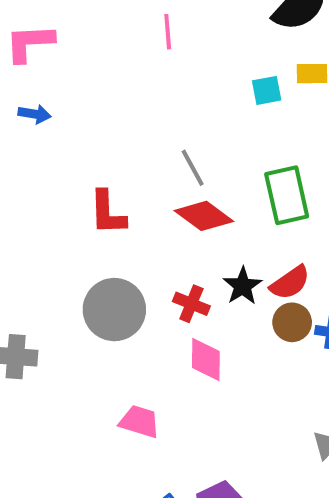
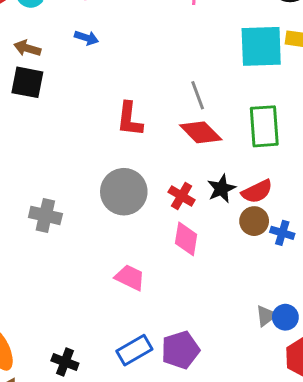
cyan square: (267, 90) -> (261, 46), size x2.0

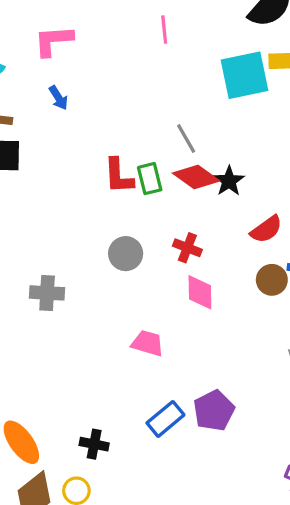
blue arrow: (87, 38) -> (58, 98), turned 50
green rectangle: (264, 126) -> (150, 179), moved, size x0.7
black star: (221, 189) -> (229, 181), moved
gray circle: (124, 192) -> (126, 254), size x0.7
brown circle: (254, 221) -> (272, 280), moved

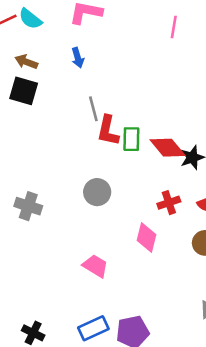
gray line: (186, 138) -> (93, 109), moved
red cross: (187, 248) -> (169, 203), moved, turned 35

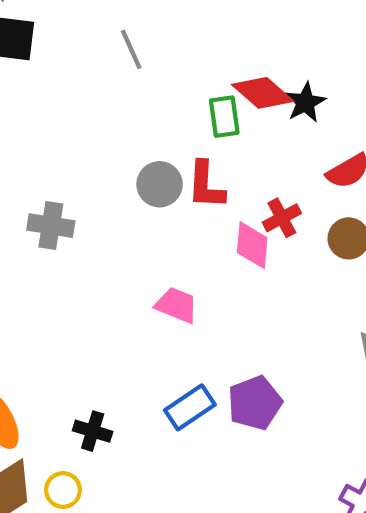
red L-shape: (108, 131) -> (206, 185), moved
green rectangle: (131, 139) -> (224, 117), moved
red cross: (169, 203) -> (282, 218), moved

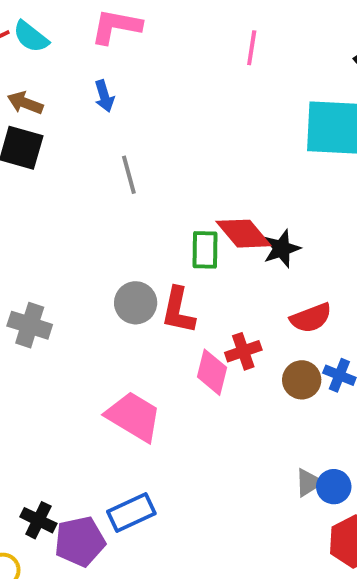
pink trapezoid: (176, 305) -> (134, 416), size x1.4
purple pentagon: (255, 403) -> (80, 541), moved

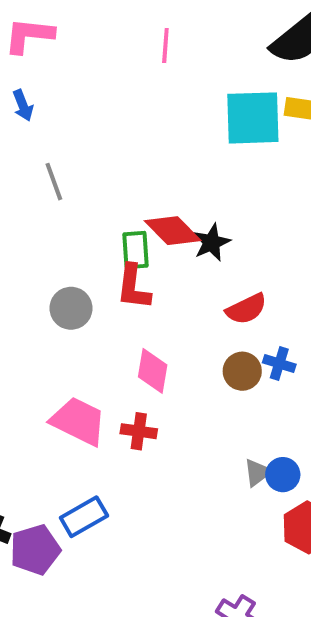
red L-shape: (178, 310) -> (133, 287), moved
red cross: (243, 351) -> (139, 431), moved, turned 32

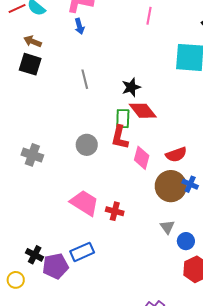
blue arrow: (23, 105) -> (79, 26), moved
black star: (211, 242) -> (131, 87), moved
pink diamond: (153, 371) -> (142, 158), moved
brown circle: (242, 371) -> (171, 186), size x1.6
gray triangle: (257, 473) -> (167, 227), moved, turned -35

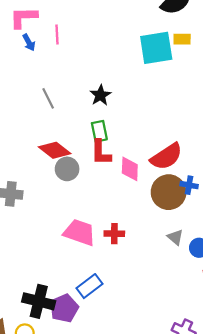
pink line: (149, 16) -> (57, 35), moved
red diamond: (143, 111) -> (55, 150), moved
red semicircle: (176, 155) -> (166, 157), size x1.4
black cross: (35, 255) -> (39, 301), size x1.6

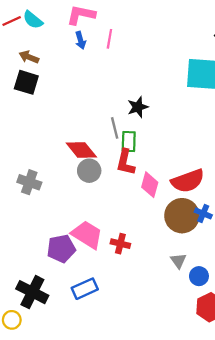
gray line: (48, 98) -> (115, 128), moved
purple pentagon: (64, 308) -> (61, 249), moved

